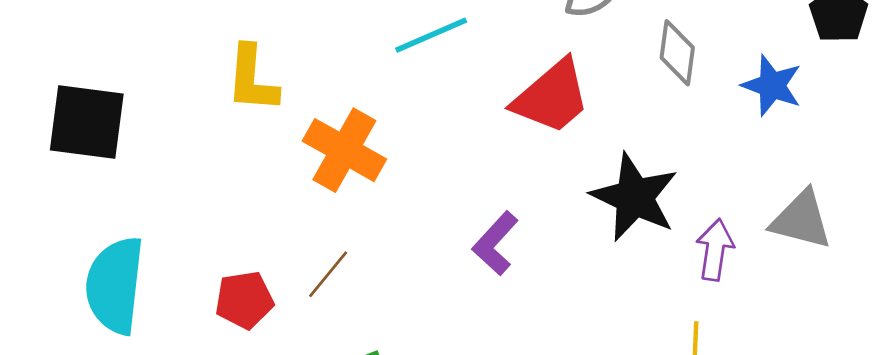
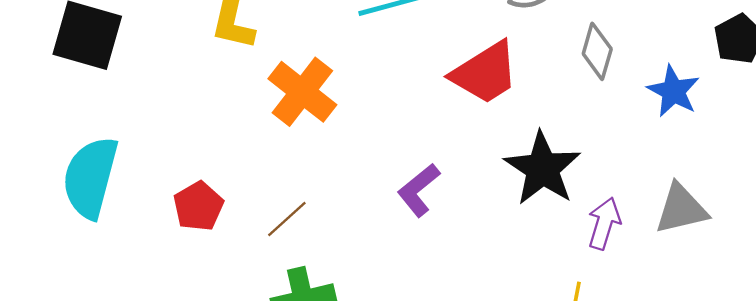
gray triangle: (801, 220) -> (681, 209), turned -36
brown line: (328, 274) -> (287, 219), moved
red pentagon: (244, 300) -> (198, 206), turned -30

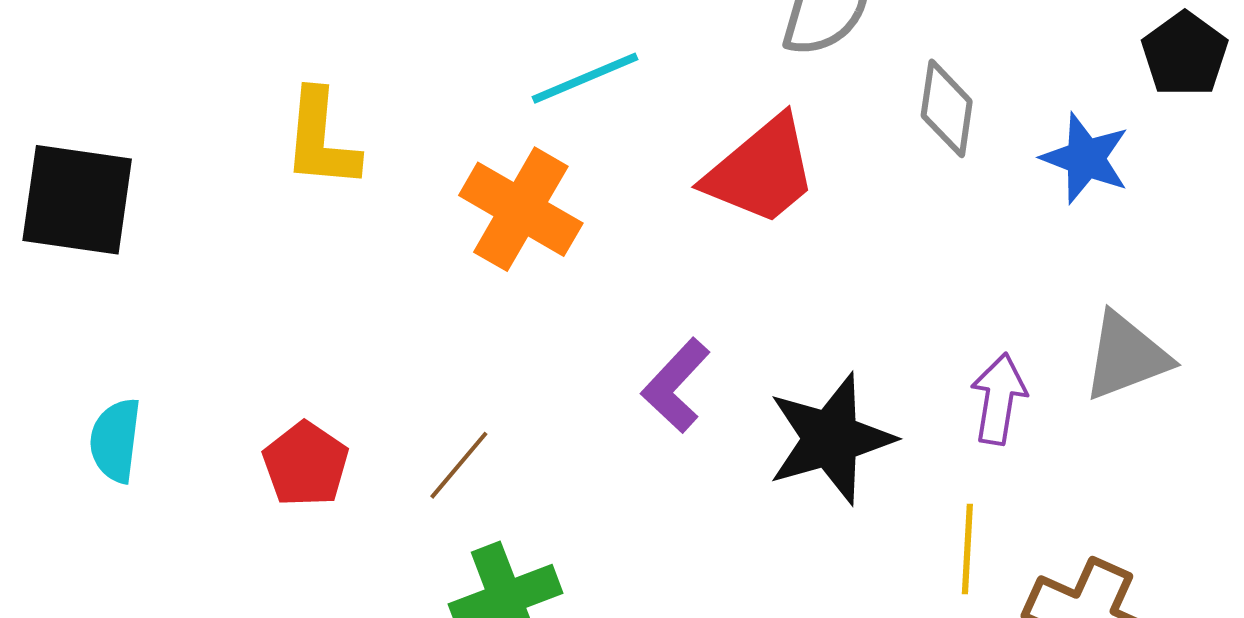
orange cross: (302, 92) -> (521, 209), moved
black star: (543, 169) -> (831, 439), moved, turned 30
cyan semicircle: (90, 177) -> (115, 440), size x0.6

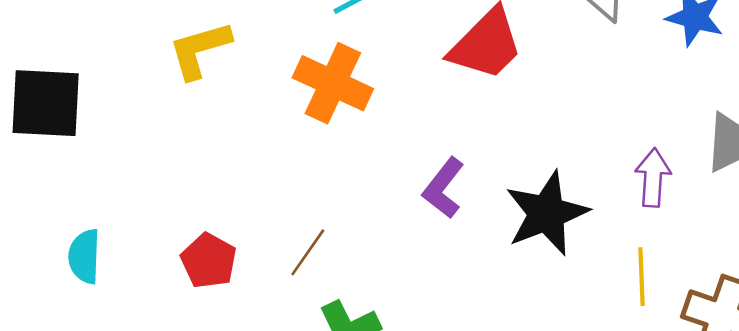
yellow L-shape: (321, 139) -> (200, 50), turned 74

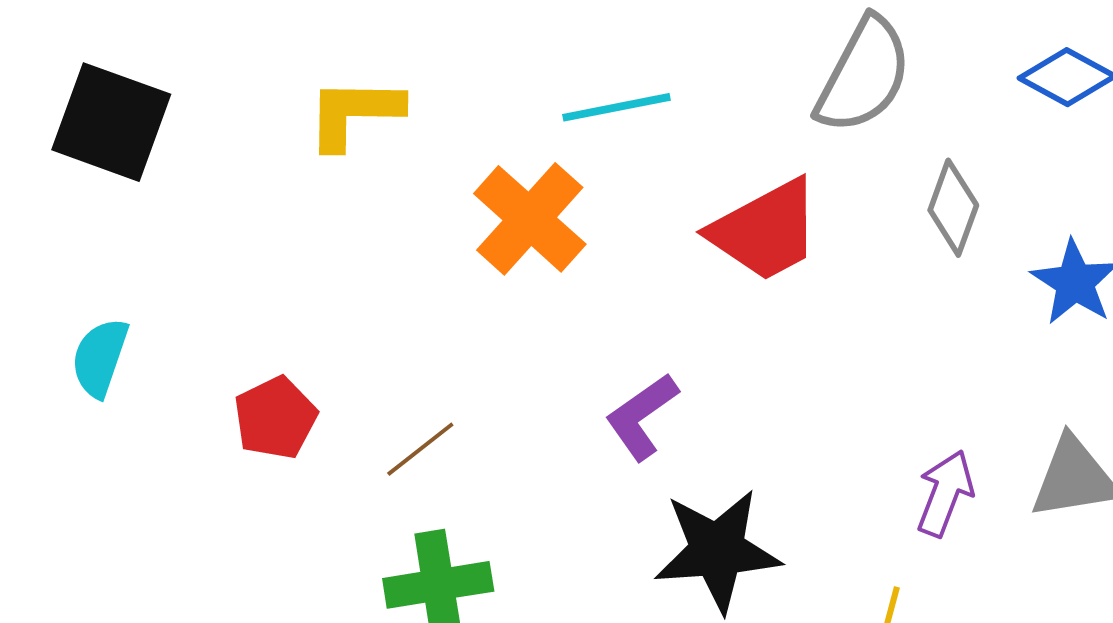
black star: (547, 213) -> (717, 550), moved

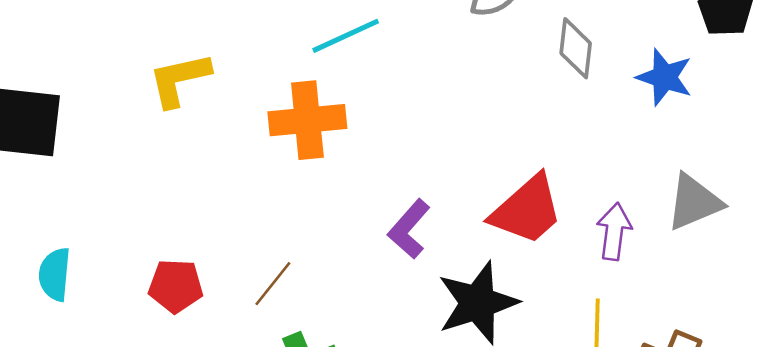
orange cross: (530, 219) -> (307, 120), turned -34
red trapezoid: (765, 230) -> (527, 210), moved
red pentagon: (275, 418) -> (176, 286), turned -30

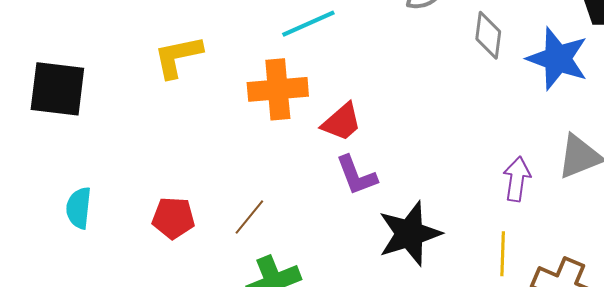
blue star: (665, 77) -> (558, 59), size x1.4
red trapezoid: (527, 210) -> (342, 122), moved, size x0.7
purple L-shape: (409, 229) -> (356, 175), turned -63

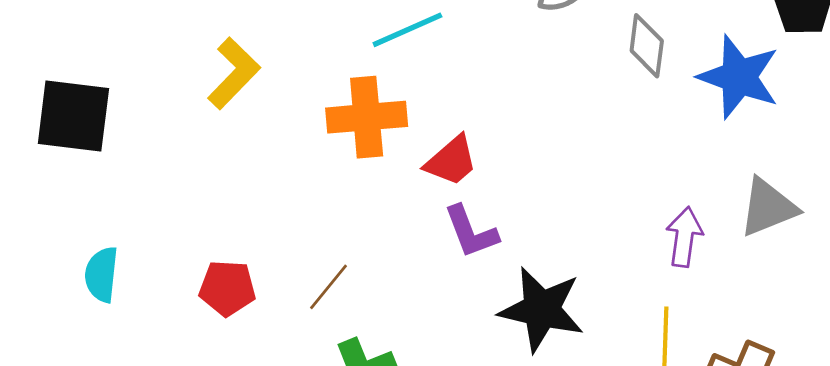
yellow L-shape: (178, 57) -> (234, 73), turned 146
black star: (410, 234) -> (541, 309), turned 30

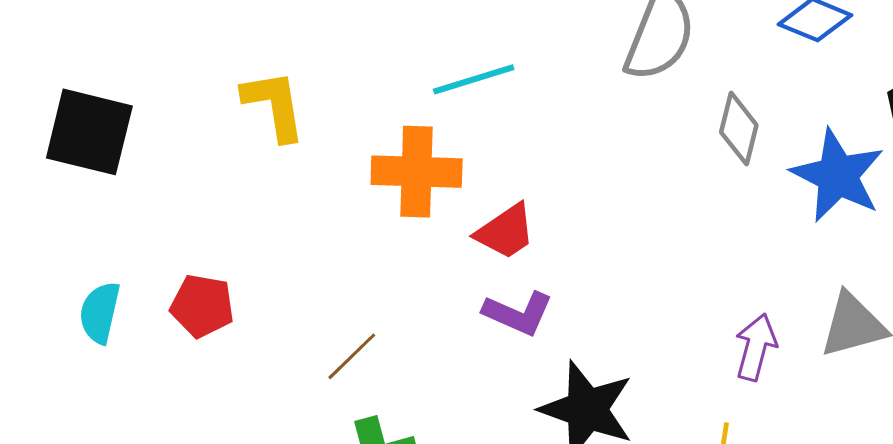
yellow L-shape: (234, 73) -> (274, 105), turned -60
purple L-shape: (471, 232) -> (518, 313), turned -52
red pentagon: (227, 288) -> (202, 306), moved

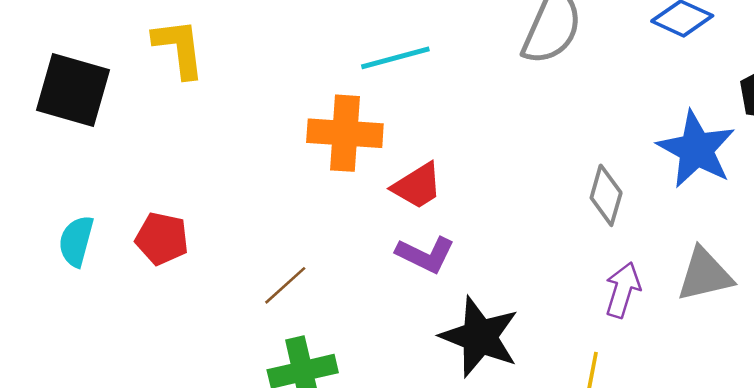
yellow L-shape: (274, 105) -> (179, 48), moved
gray diamond: (739, 129) -> (606, 195), moved

